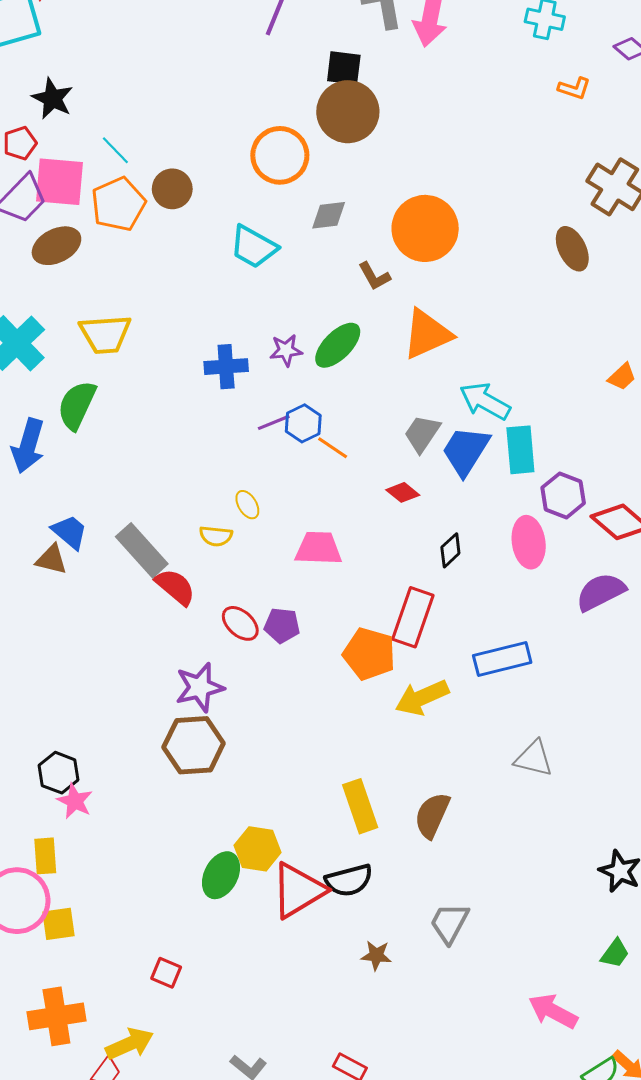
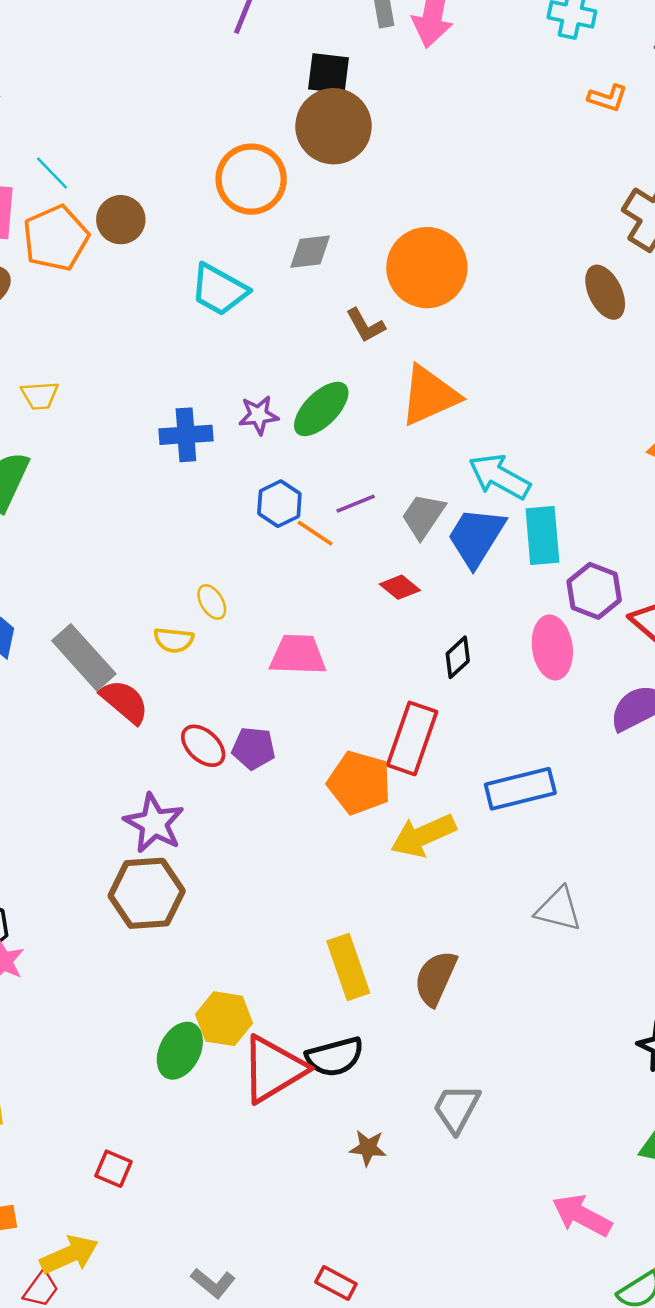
yellow trapezoid: (105, 334) -> (40, 395), size x0.6
purple line: (274, 422) -> (356, 504), moved
purple star: (200, 687) -> (154, 823), turned -30

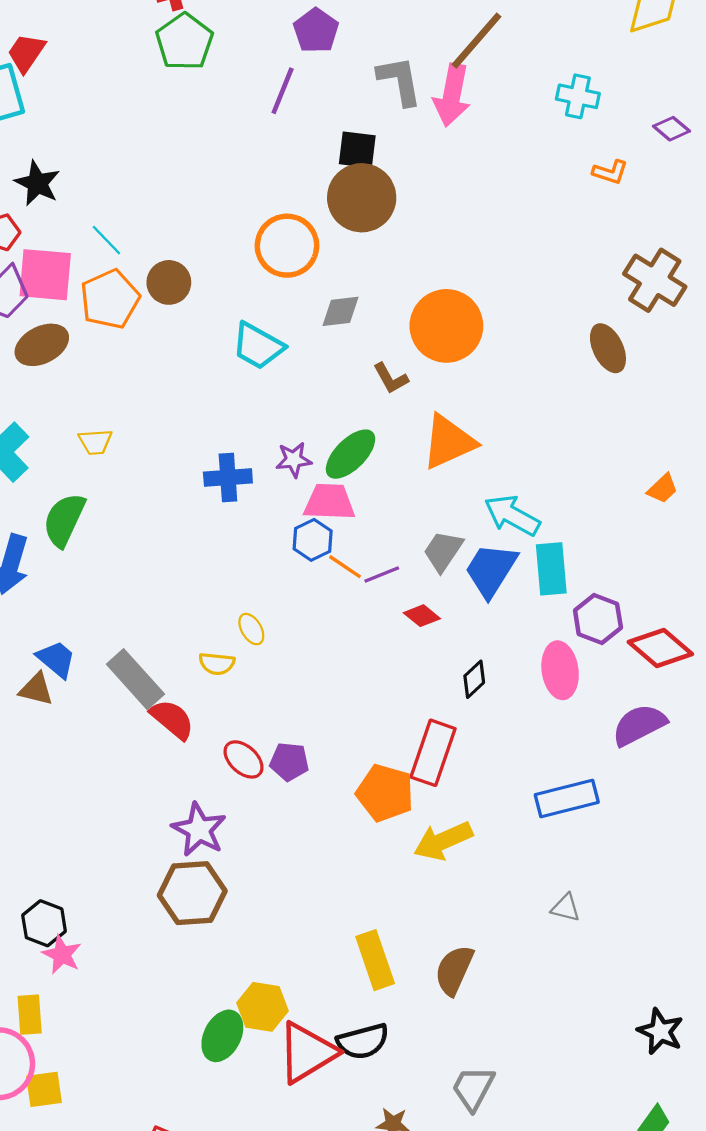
purple line: (356, 504) -> (382, 574), moved
pink trapezoid: (298, 655) -> (329, 502), moved
blue rectangle: (520, 789) -> (567, 798), moved
gray triangle: (558, 909) -> (566, 908), size x0.7

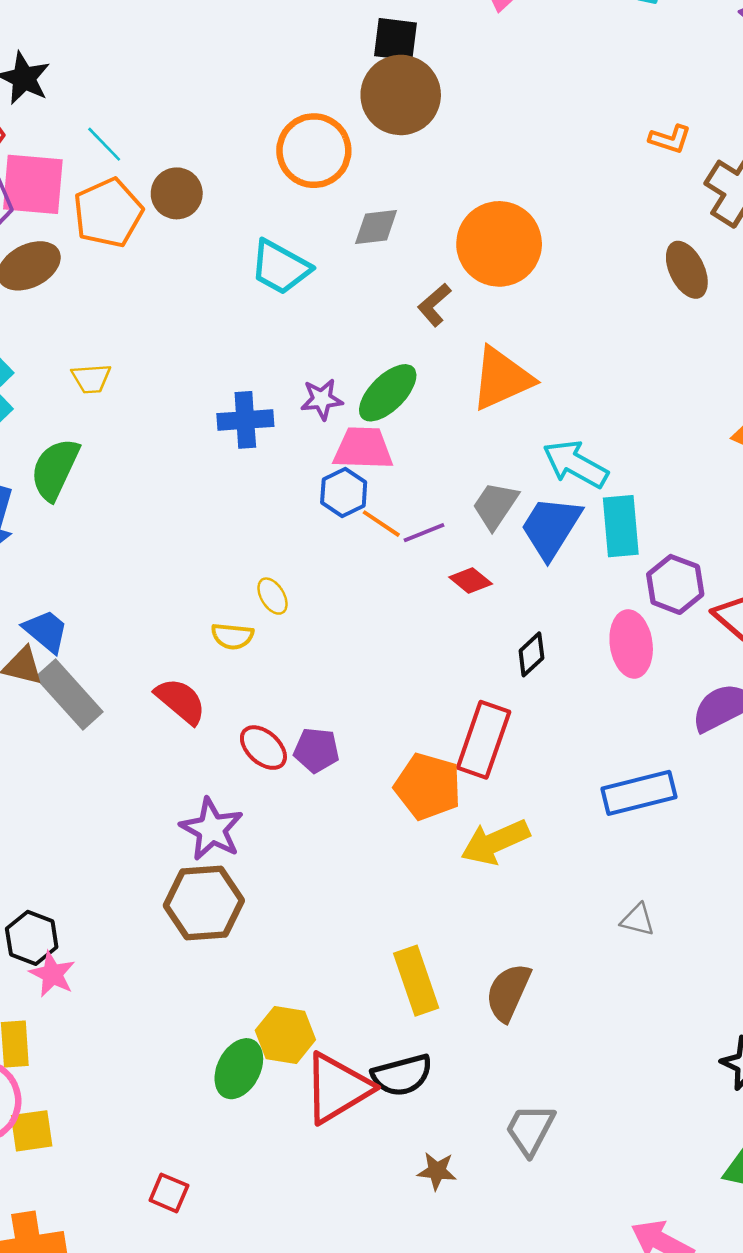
orange L-shape: (610, 172) -> (670, 139), moved
brown L-shape: (391, 378) -> (434, 305), turned 78
gray rectangle: (135, 679) -> (69, 694), moved

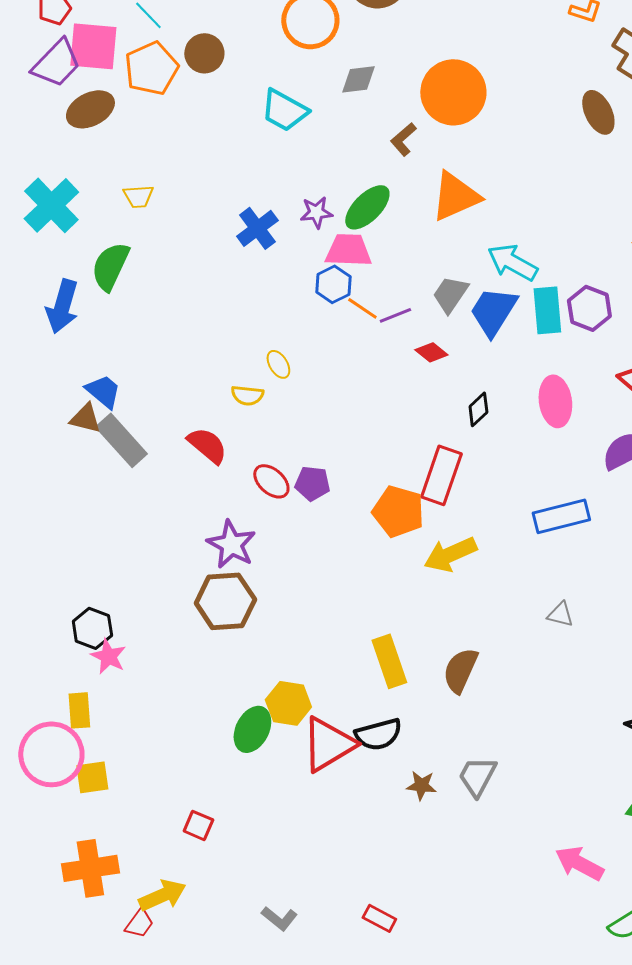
blue cross: (245, 420) -> (257, 228), turned -33
purple hexagon: (675, 584) -> (589, 308), moved
brown star: (437, 1171) -> (421, 785), moved

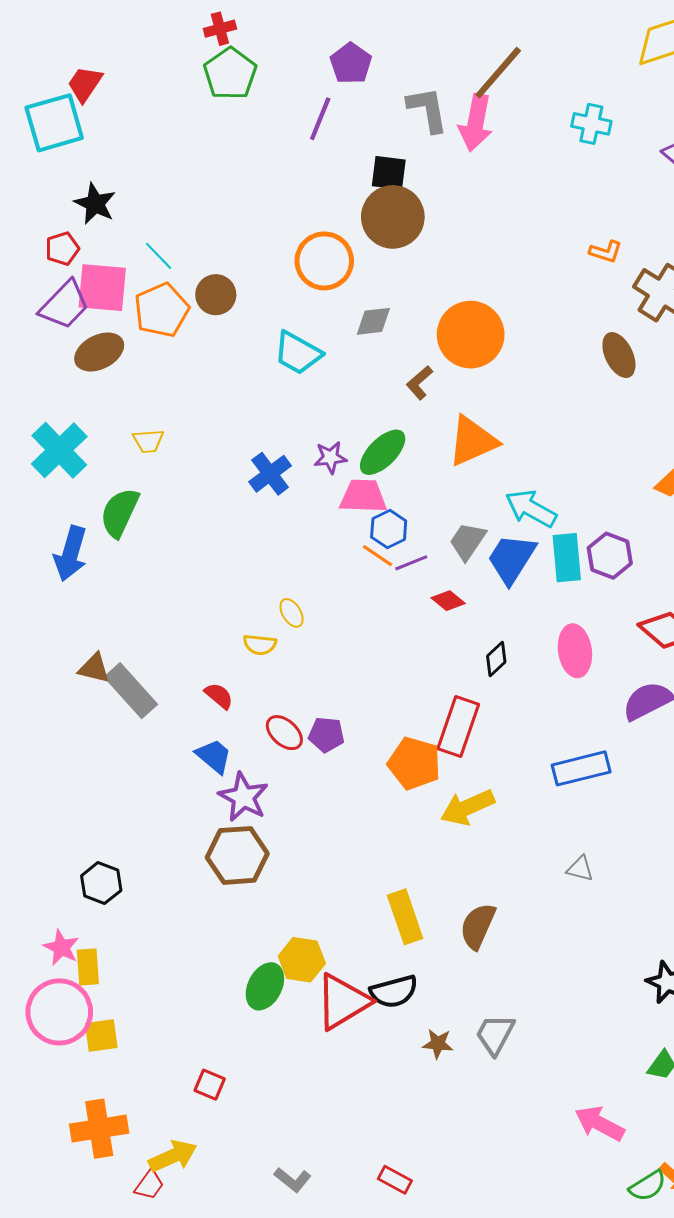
blue hexagon: (333, 284) -> (389, 529), moved
blue trapezoid: (103, 391) -> (214, 756), moved
red semicircle: (207, 445) -> (219, 696), size x0.7
pink star: (108, 656) -> (61, 947), moved

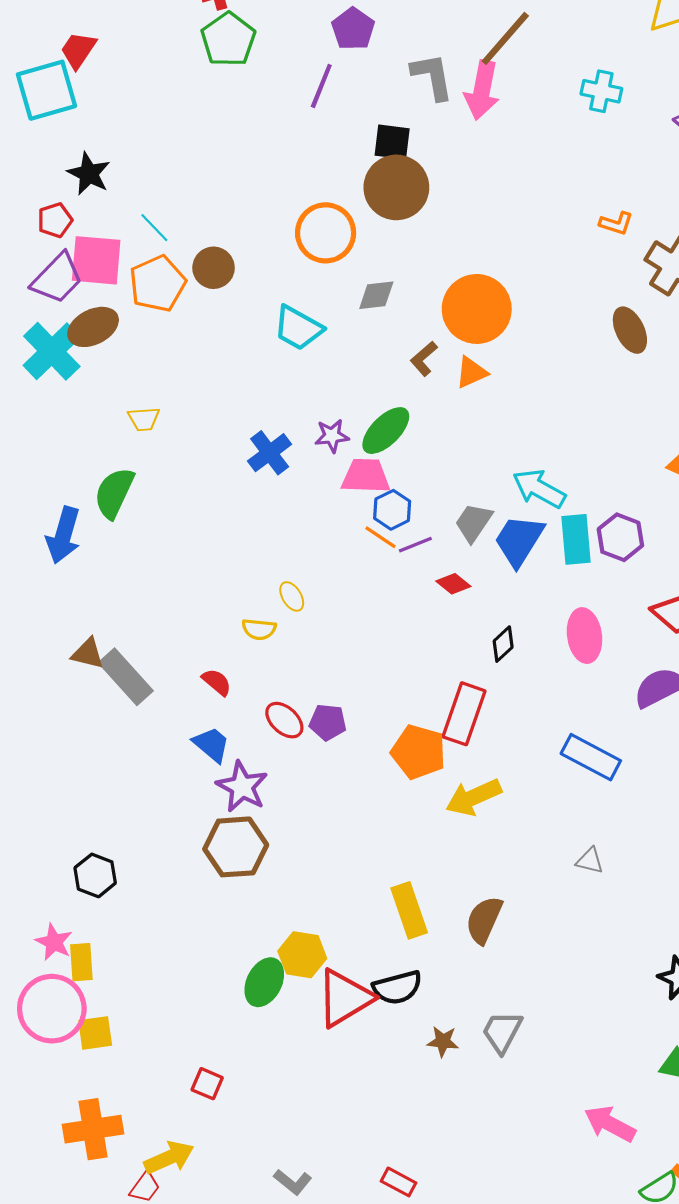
orange triangle: (473, 441) -> (471, 372), moved, size x0.6
cyan cross: (59, 450) -> (52, 351), moved
blue rectangle: (581, 768) -> (591, 757), turned 42

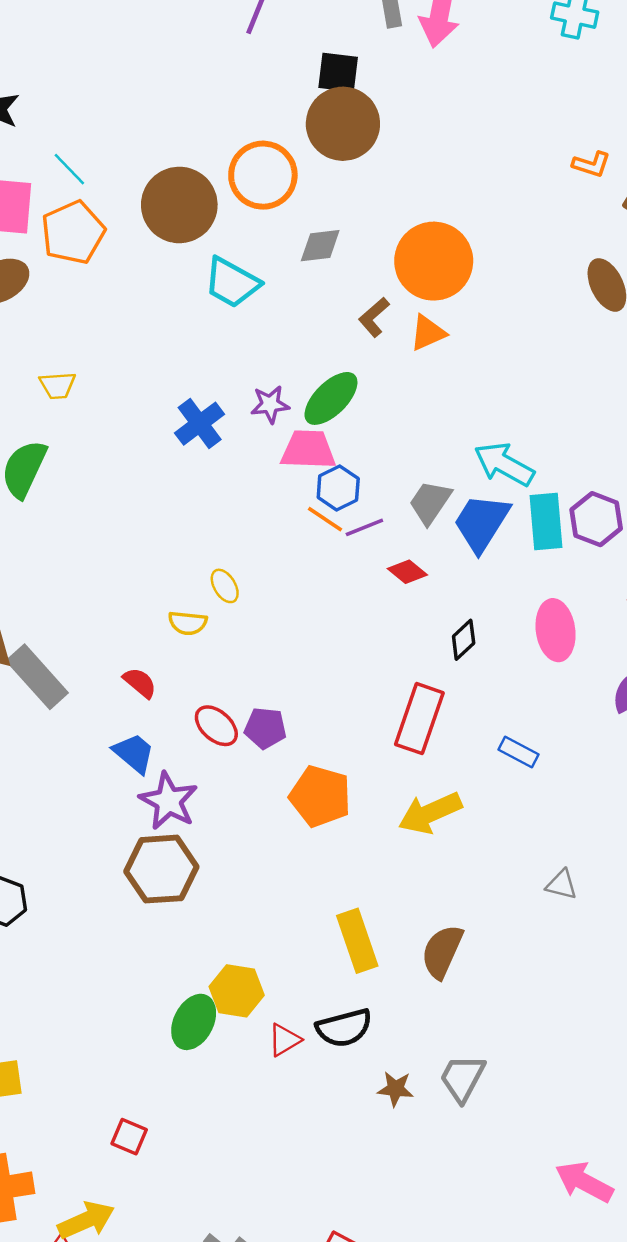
brown circle: (214, 268) -> (179, 205), moved, size x1.6
orange pentagon: (419, 752) -> (320, 796), moved
blue rectangle: (591, 757) -> (519, 752), moved, size x0.6
red triangle: (345, 998) -> (284, 1040), size x0.5

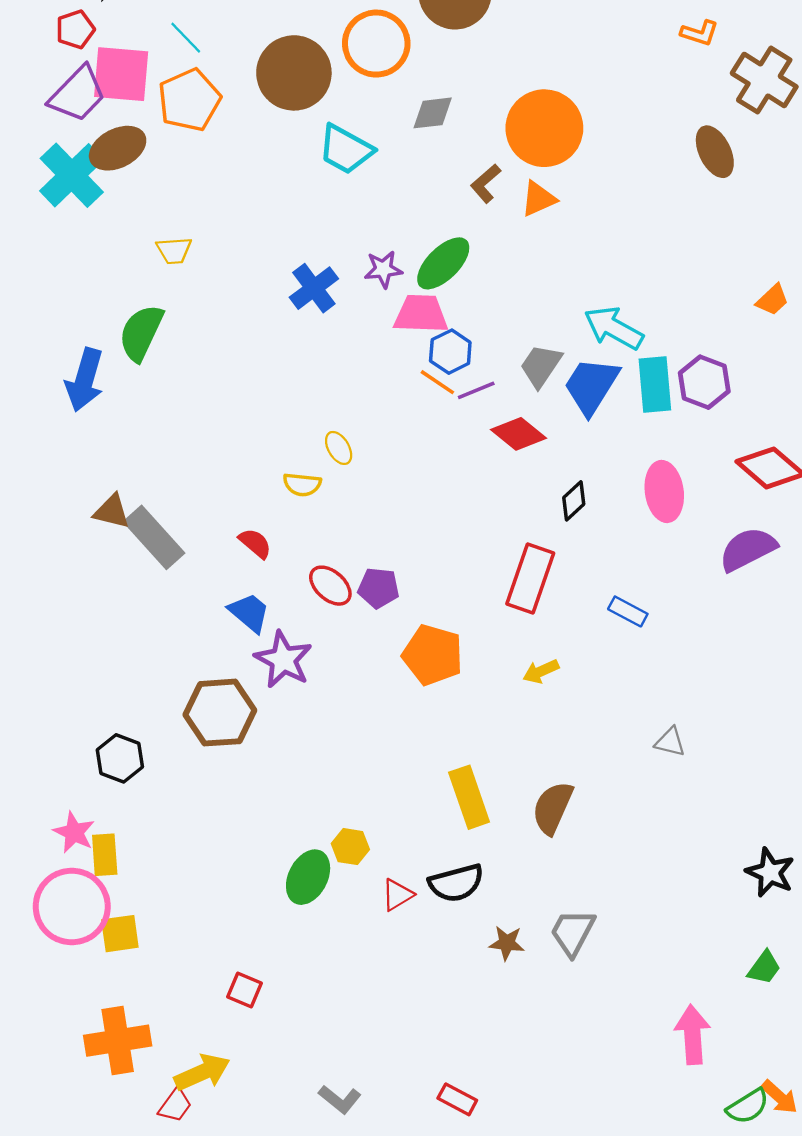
red diamond: (407, 572) -> (518, 434), size x1.4
yellow arrow: (430, 813) -> (541, 671), size x0.6
brown hexagon: (161, 869) -> (220, 713), moved
yellow hexagon: (237, 991) -> (350, 847), size x0.7
pink arrow: (584, 1182) -> (692, 1035), turned 58

